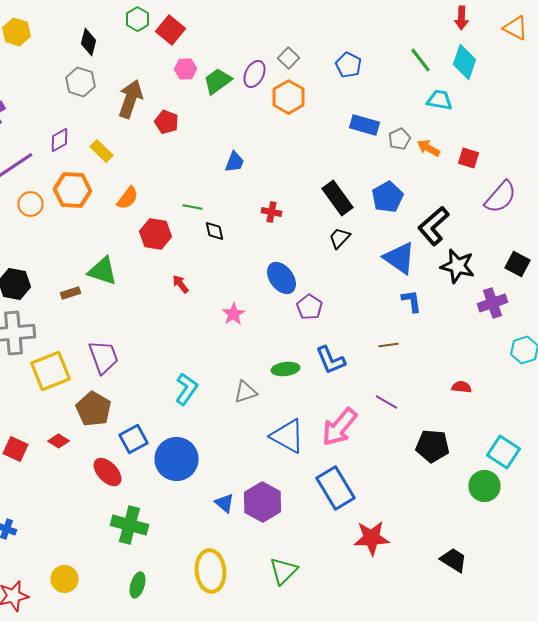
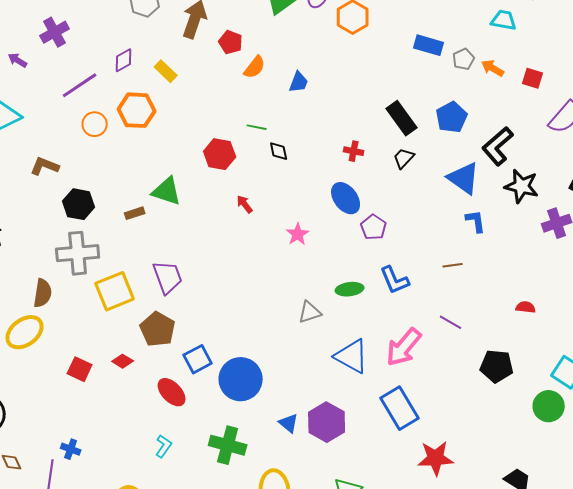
orange semicircle: (128, 198) -> (255, 67), moved
red cross: (272, 212) -> (354, 151), moved
cyan L-shape: (186, 389) -> (164, 446), moved, size x0.7
green cross: (130, 525) -> (228, 445), moved

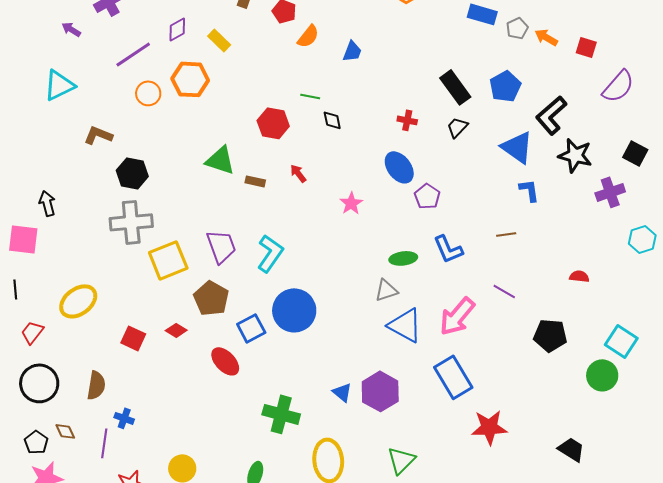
brown rectangle: (135, 213) -> (255, 181), moved, turned 30
brown semicircle: (43, 293) -> (96, 385), moved
gray triangle: (310, 312) -> (386, 290), moved
blue circle: (241, 379) -> (294, 310), moved
cyan L-shape: (164, 446) -> (270, 253), moved, size x1.6

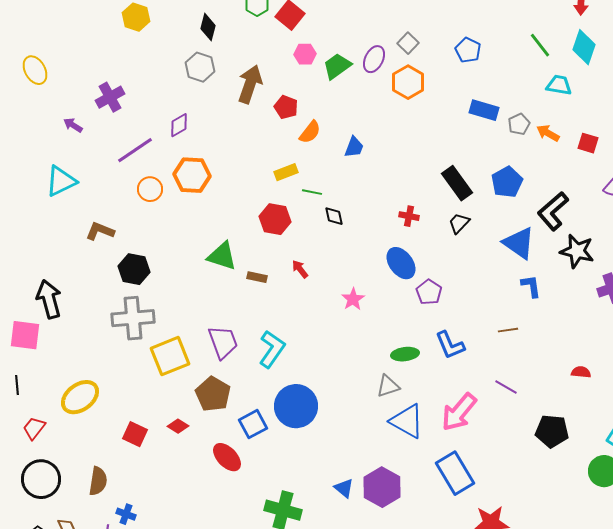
yellow rectangle: (219, 40) -> (286, 172), moved, turned -65
black arrow: (47, 203) -> (49, 299), size x1.5

